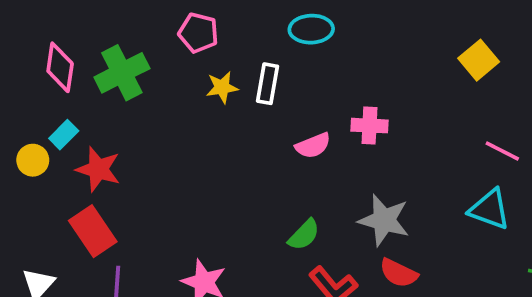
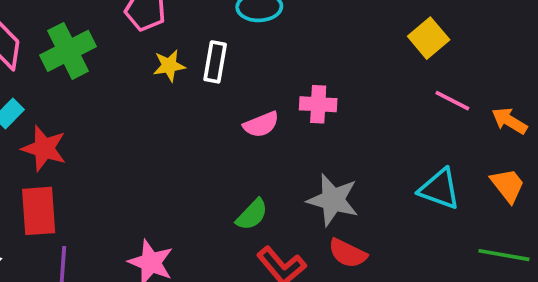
pink line: (502, 151) -> (452, 101), moved
red rectangle: (93, 231) -> (39, 211), turned 30

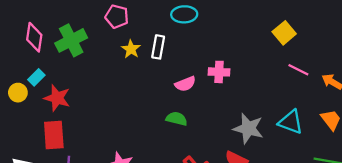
yellow star: (169, 66) -> (131, 49), turned -30
gray star: (333, 200) -> (248, 128), moved
green semicircle: (252, 215) -> (177, 119), moved, turned -120

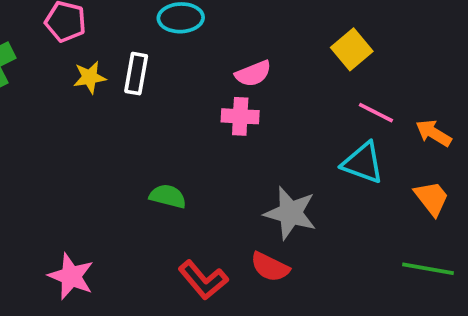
yellow star: (131, 49) -> (90, 77), turned 30
pink semicircle: (185, 84) -> (253, 74), moved
cyan triangle: (291, 122) -> (363, 163), moved

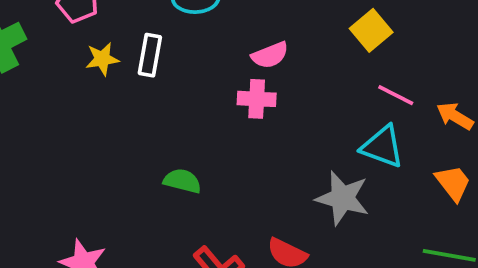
gray star: (290, 213) -> (342, 198), moved

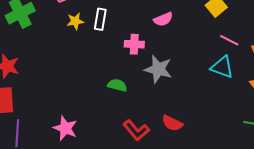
pink cross: (257, 99) -> (134, 44), moved
gray star: (342, 198) -> (158, 69), moved

